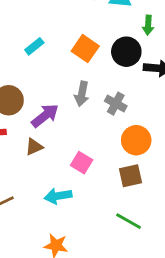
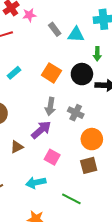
purple arrow: (45, 116) -> (41, 130), moved
green line: (129, 221) -> (71, 199), moved

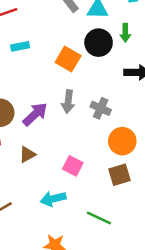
cyan rectangle: (14, 73) -> (20, 46), moved, turned 32
black circle: (82, 74) -> (99, 43), moved
purple arrow: (41, 130) -> (35, 114), moved

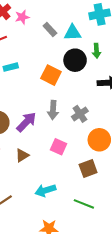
gray cross: (101, 108) -> (80, 114), turned 35
pink square: (73, 166) -> (58, 147), moved
brown square: (119, 175) -> (88, 168), moved

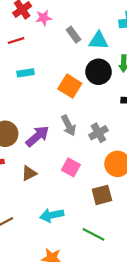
gray arrow: (53, 110) -> (69, 126), turned -36

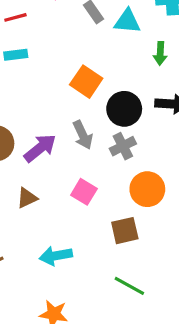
black circle: (99, 72) -> (124, 109), moved
cyan rectangle: (26, 73) -> (16, 55), moved
green line: (93, 234) -> (129, 286), moved

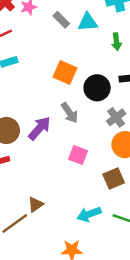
gray cross: (123, 146) -> (116, 117), moved
brown triangle: (27, 198) -> (35, 204), moved
cyan arrow: (56, 256) -> (89, 214), moved

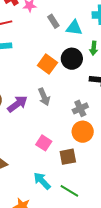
black circle: (97, 88) -> (72, 59), moved
pink square: (78, 155) -> (44, 143), moved
cyan arrow: (89, 214) -> (42, 181), turned 54

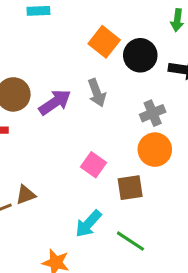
black circle: (72, 59) -> (140, 55), moved
cyan arrow: (42, 181) -> (88, 224), turned -96

